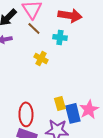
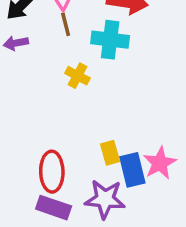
brown line: (34, 28) -> (66, 24), turned 32
cyan cross: (60, 37) -> (110, 40), size x1.5

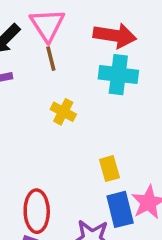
cyan cross: (110, 40) -> (118, 75), moved
yellow rectangle: (110, 153) -> (109, 169), moved

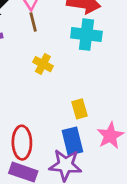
blue rectangle: (120, 209) -> (72, 141), moved

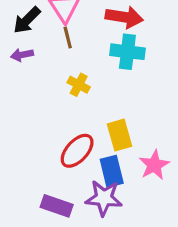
yellow rectangle: (79, 109) -> (120, 135), size x1.4
red ellipse: (22, 143) -> (77, 151), moved, turned 44

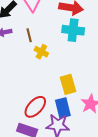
brown line: (68, 38) -> (29, 35), moved
red ellipse: (77, 151) -> (35, 107), moved

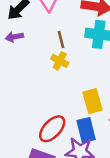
brown line: (29, 35) -> (61, 39), moved

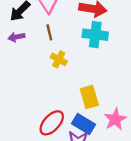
brown line: (61, 39) -> (49, 32), moved
blue rectangle: (86, 130) -> (83, 124), turned -45

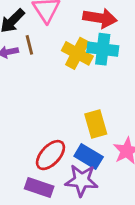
brown line: (49, 32) -> (29, 45), moved
yellow cross: (59, 59) -> (77, 53), moved, size x1.5

